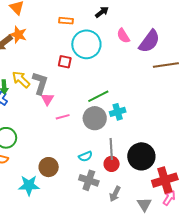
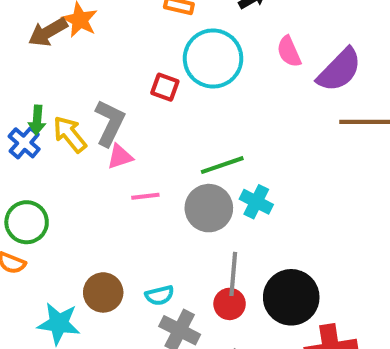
yellow arrow: (21, 80) -> (70, 134), moved
pink triangle: (47, 99) -> (120, 157), turned 32
cyan cross: (118, 112) -> (256, 202), turned 35
cyan semicircle: (85, 156) -> (160, 295), moved

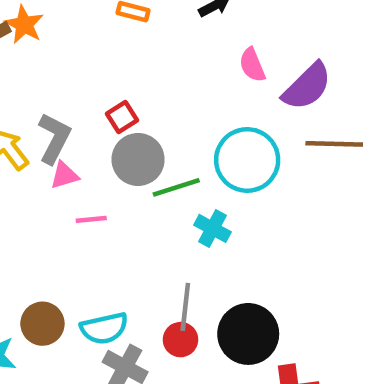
cyan circle: (213, 58) -> (247, 160), moved
red square: (165, 87) -> (122, 117), moved, turned 36
gray circle: (209, 208) -> (138, 159), moved
cyan semicircle: (160, 295) -> (104, 328), size x1.5

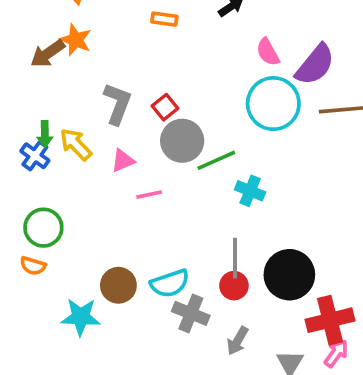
gray L-shape: (54, 138) -> (117, 104), moved
cyan circle: (247, 160) -> (273, 104), moved

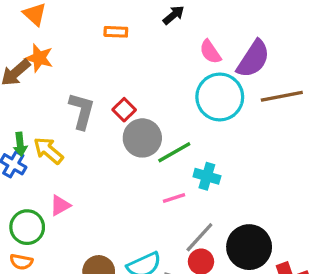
pink triangle: (123, 161) -> (60, 205), moved
pink line: (149, 195) -> (174, 198), moved
gray line: (235, 258) -> (199, 237), turned 48

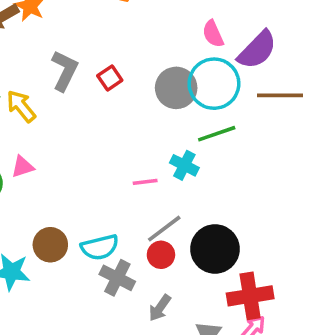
gray circle: (142, 138) -> (176, 88), moved
green line: (174, 152) -> (217, 134), moved

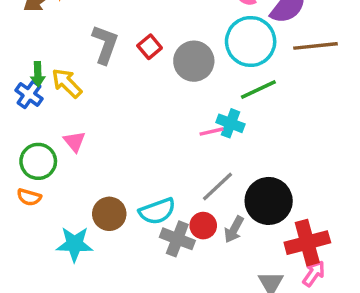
gray circle: (176, 88) -> (194, 61), moved
pink triangle: (23, 167) -> (74, 141), turned -45
pink line: (145, 182) -> (212, 132), moved
red circle: (161, 255) -> (203, 226), moved
gray arrow: (160, 308) -> (234, 229), moved

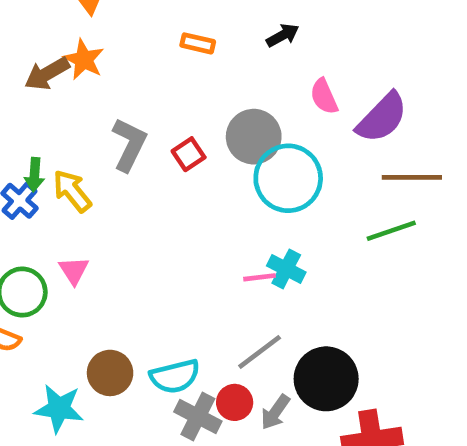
cyan circle: (251, 41) -> (288, 178), moved
gray circle: (194, 61) -> (254, 137), moved
green line: (258, 90) -> (391, 231), moved

